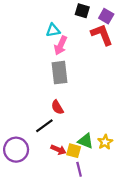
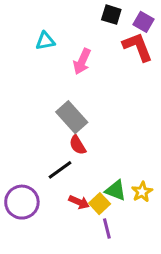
cyan triangle: (53, 30) -> (45, 41), moved
gray rectangle: (60, 73) -> (72, 117), moved, turned -35
yellow square: (74, 151) -> (100, 204), turned 32

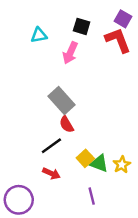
black square: (111, 15) -> (82, 26), moved
purple circle: (22, 202) -> (19, 200), moved
red arrow: (79, 202) -> (51, 173), moved
yellow square: (100, 204) -> (85, 158), moved

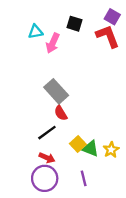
pink arrow: (70, 53) -> (53, 43), moved
purple circle: (19, 200) -> (45, 178), moved

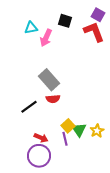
red semicircle: (61, 113) -> (53, 99), turned -64
black line: (47, 133) -> (29, 107), moved
green triangle: (91, 149) -> (79, 130), turned 35
purple line: (84, 178) -> (65, 139), moved

